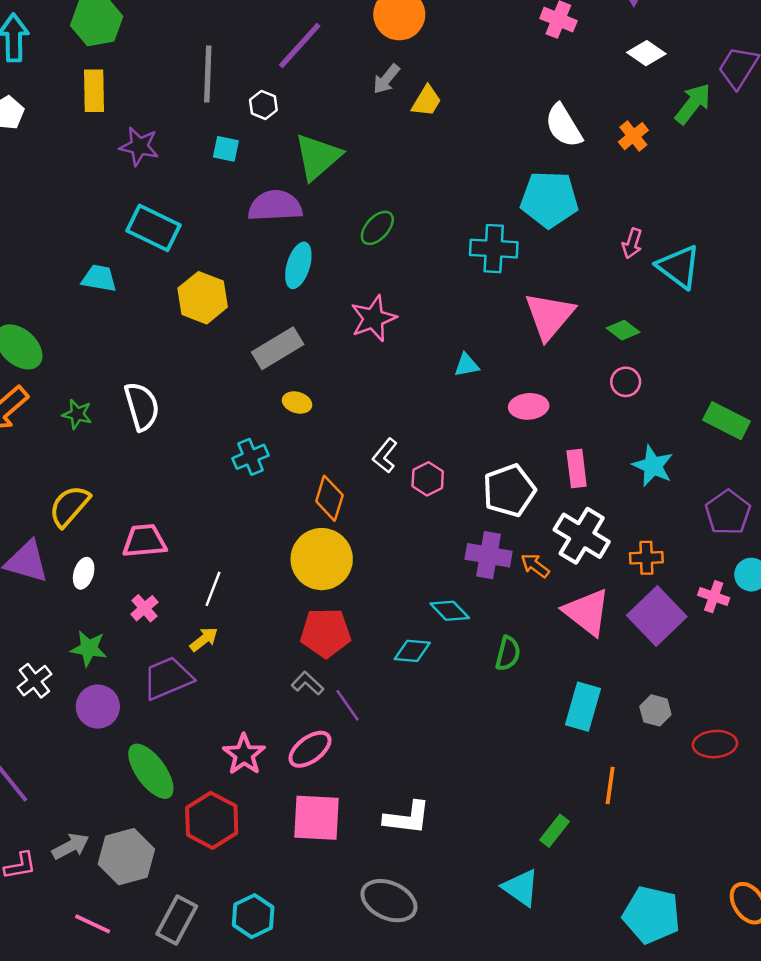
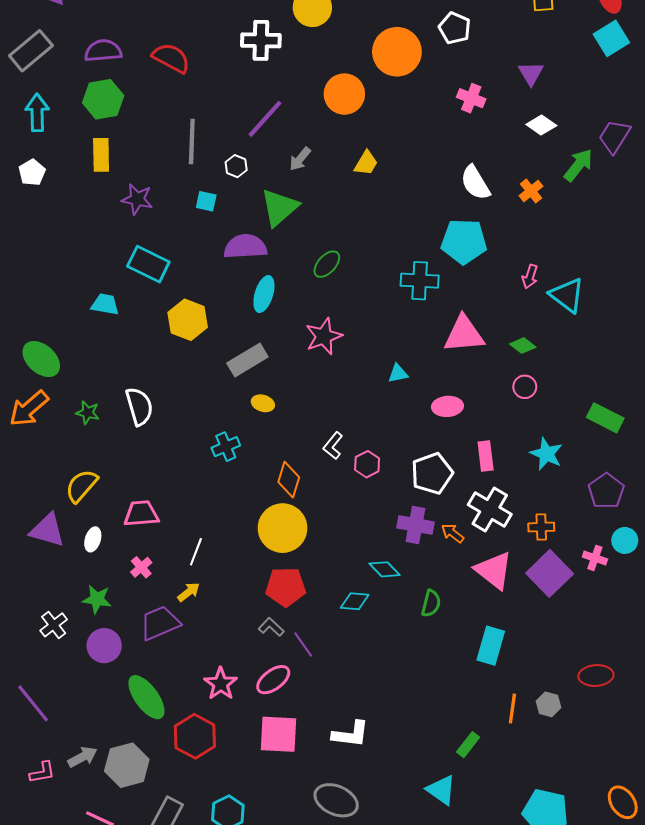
gray arrow: (386, 79) -> (300, 159), moved
pink triangle: (549, 316) -> (464, 334), turned 45
gray hexagon: (655, 710) -> (549, 704), moved

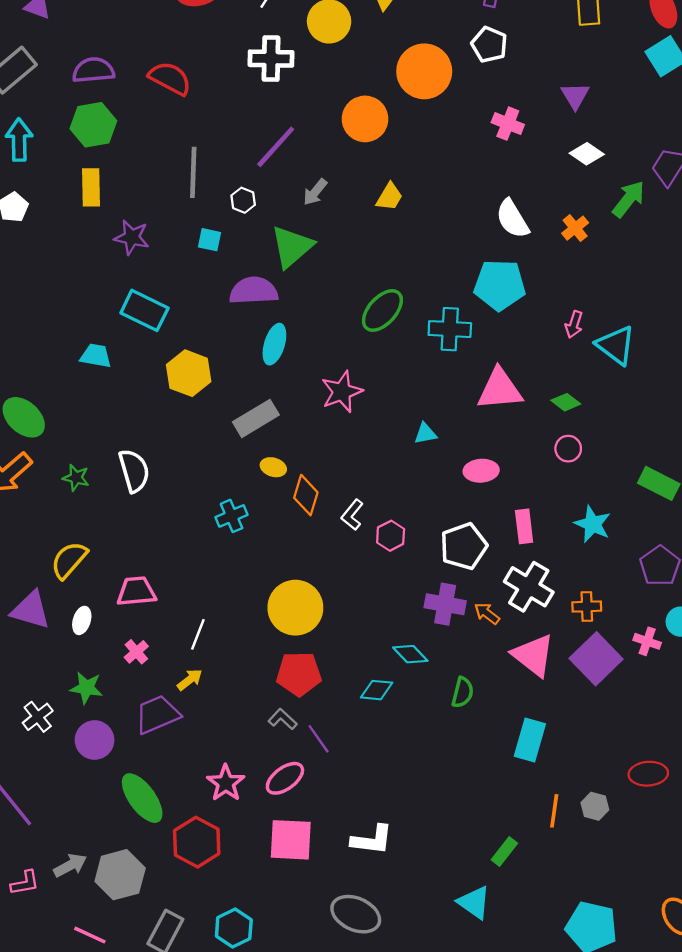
green ellipse: (327, 264) -> (382, 310), moved, size x1.4
orange diamond: (289, 480) -> (306, 495), moved

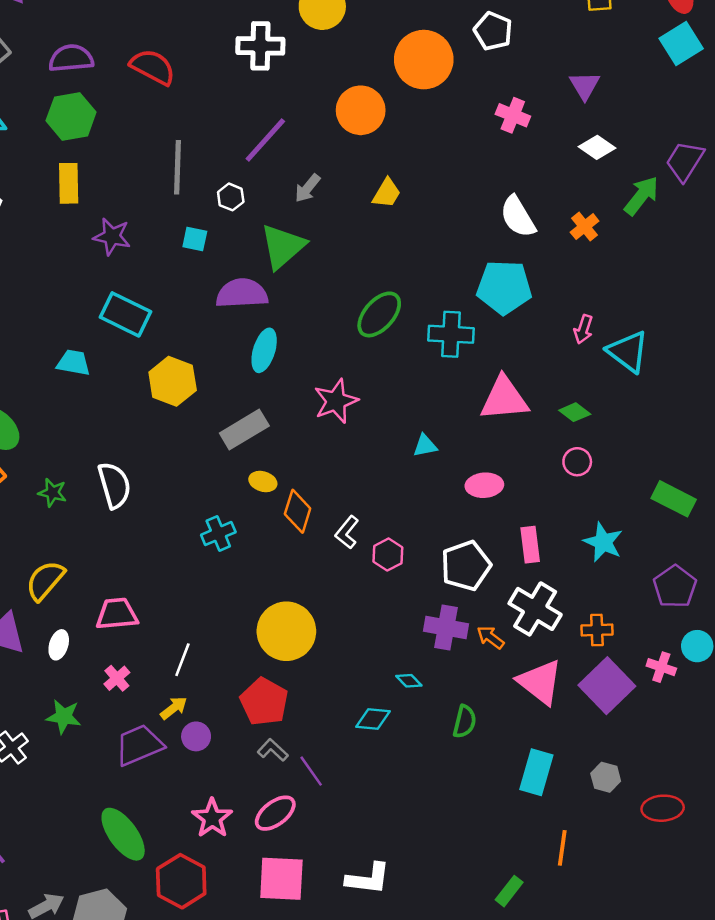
cyan diamond: (410, 654) -> (409, 681), size x0.7
red pentagon: (299, 674) -> (264, 702), moved, turned 30
purple circle: (95, 740) -> (196, 736), moved, size x0.7
gray hexagon: (595, 806) -> (606, 777), moved

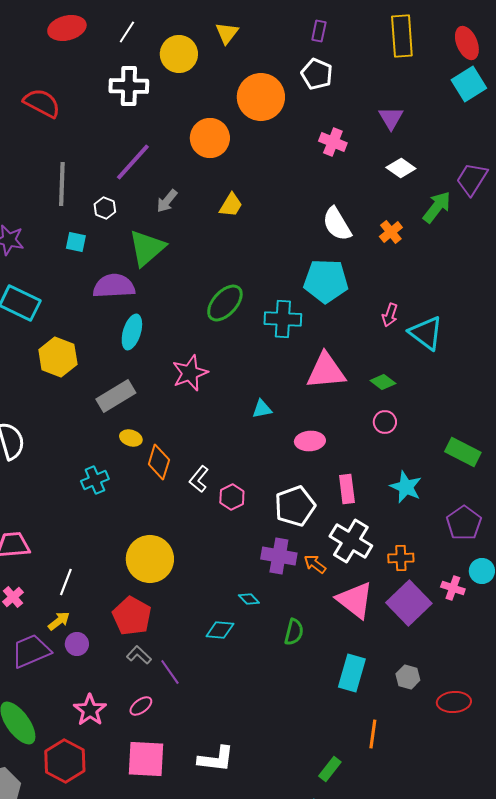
pink ellipse: (275, 813) -> (141, 706), size x0.7

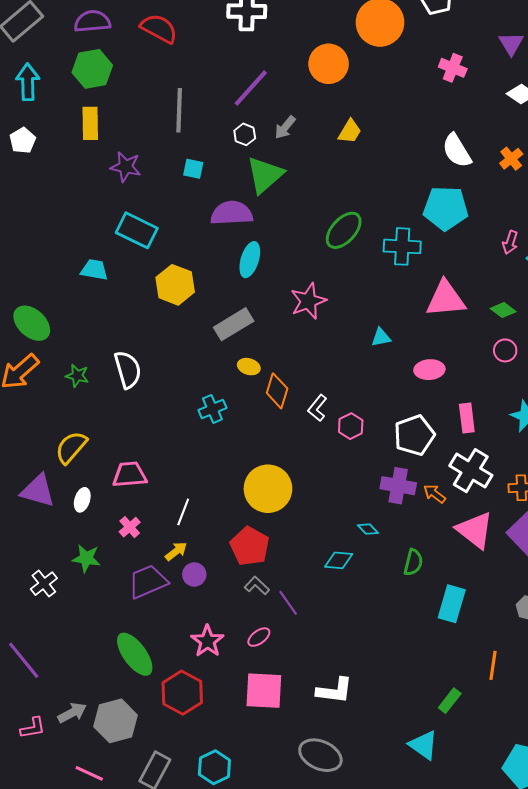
white hexagon: (105, 208) -> (245, 134), moved
cyan rectangle: (352, 673) -> (452, 604), moved

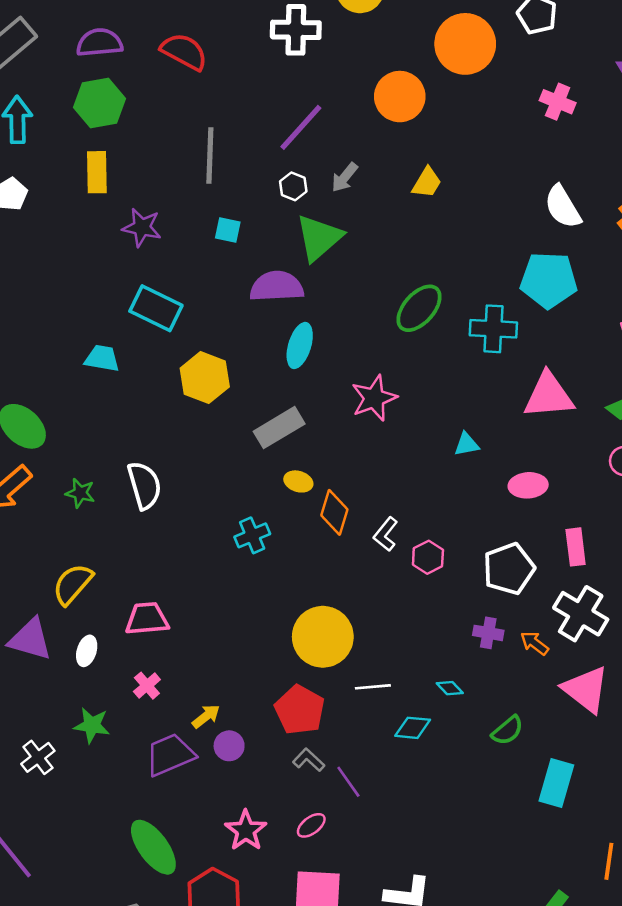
purple cross: (398, 486) -> (488, 633), size x0.7
white line: (183, 512) -> (373, 687), moved, turned 64
green semicircle: (413, 562) -> (508, 730), turned 36

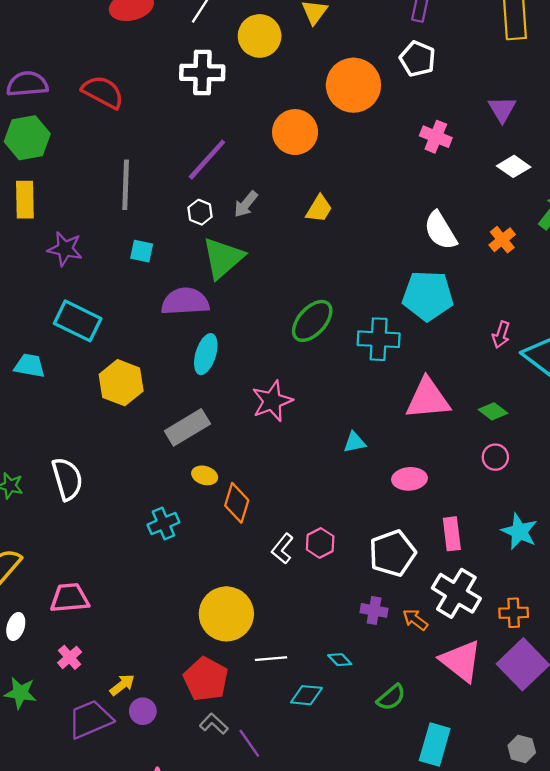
white L-shape: (386, 534) -> (282, 549), moved

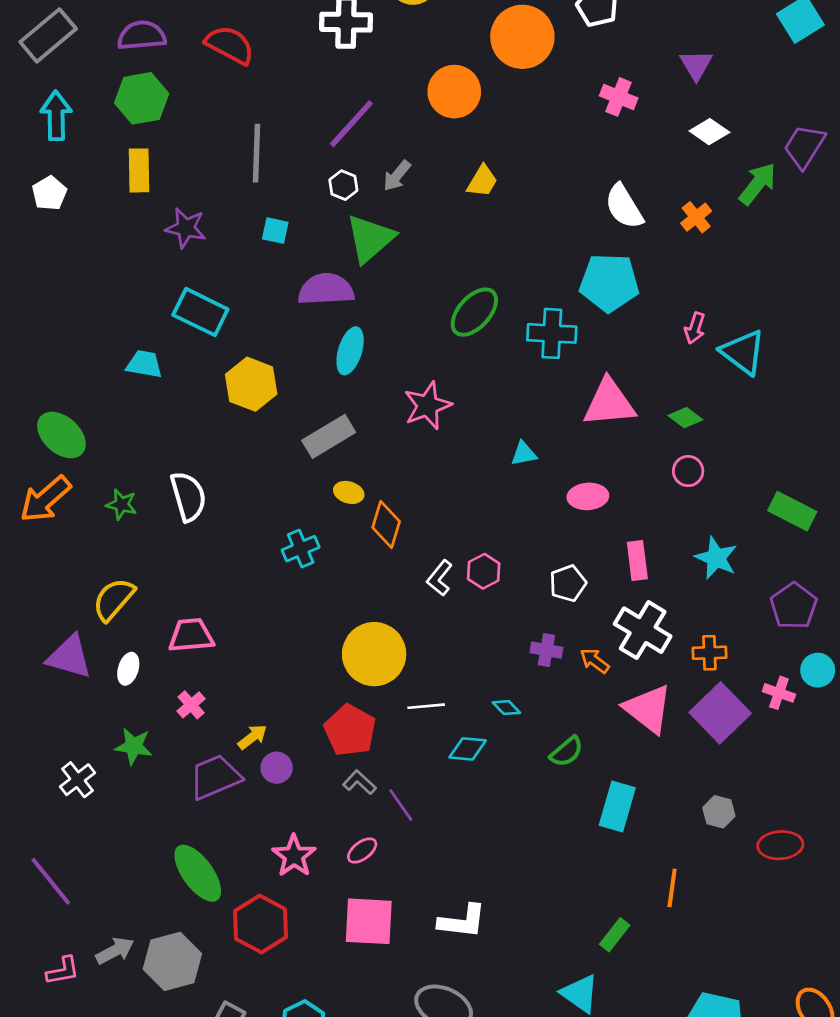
white pentagon: (392, 553) -> (568, 583), size x0.7

